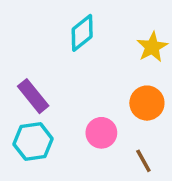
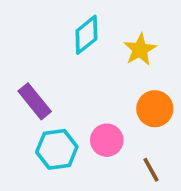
yellow star: (152, 47) -> (140, 50), moved
cyan hexagon: (33, 142) -> (57, 149), moved

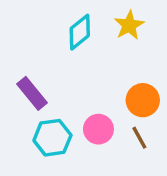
yellow star: (140, 50) -> (129, 25), moved
brown line: (151, 170) -> (139, 138), moved

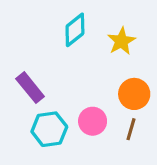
yellow star: (129, 25) -> (121, 41), moved
brown line: (139, 138) -> (131, 129), turned 45

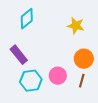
cyan diamond: (75, 30) -> (27, 19), moved
yellow star: (121, 41) -> (76, 26), turned -30

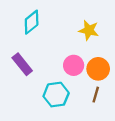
pink circle: (58, 76) -> (74, 65), moved
cyan hexagon: (31, 81) -> (56, 95), moved

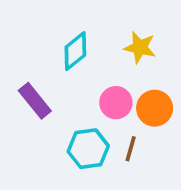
cyan diamond: (32, 22) -> (75, 51), moved
brown line: (96, 95) -> (131, 149), moved

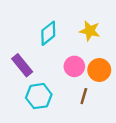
cyan hexagon: (88, 149) -> (39, 96), moved

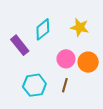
purple rectangle: (22, 65) -> (20, 45), moved
brown line: (84, 96) -> (65, 85), moved

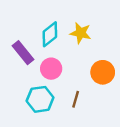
yellow star: (80, 27) -> (81, 33), moved
pink circle: (66, 59) -> (51, 69), moved

